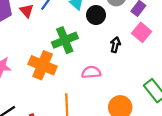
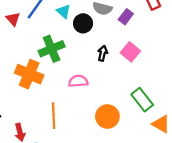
pink square: (142, 32) -> (130, 52), moved

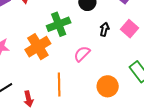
orange cross: (29, 74) -> (38, 47), turned 35
pink semicircle: (78, 81) -> (82, 54), turned -42

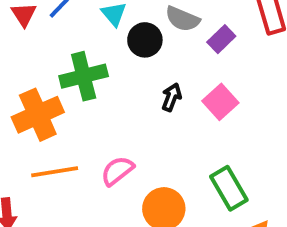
pink semicircle: (82, 54) -> (117, 171), moved
orange line: (59, 85) -> (55, 172), moved, turned 75

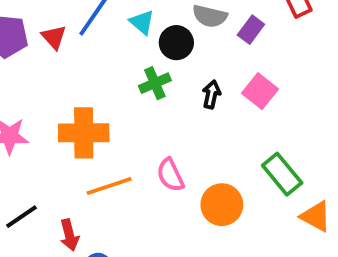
green cross: (84, 76) -> (155, 83), moved, size x0.7
orange cross: (38, 115) -> (84, 133), turned 33
pink semicircle: (117, 171) -> (170, 175), turned -68

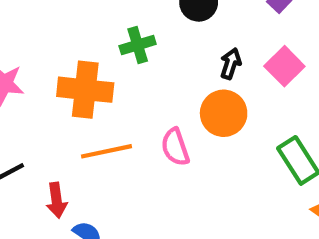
green cross: (155, 83) -> (138, 45), moved
orange circle: (222, 205) -> (224, 113), moved

